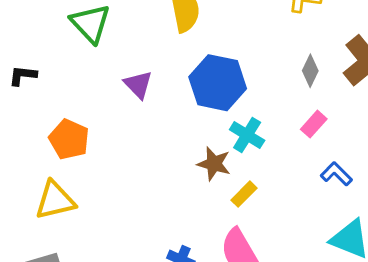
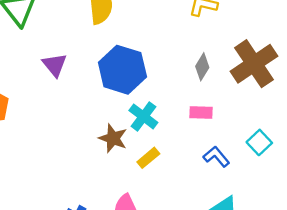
pink rectangle: (314, 124) -> (201, 112), turned 45
yellow rectangle: (244, 194) -> (148, 158), moved

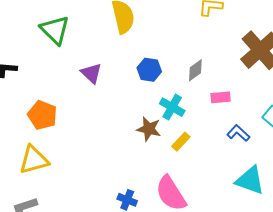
gray diamond: (202, 67) -> (195, 70), moved, turned 30
blue hexagon: (122, 70) -> (149, 70), size x0.6

